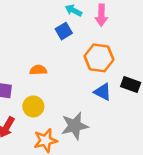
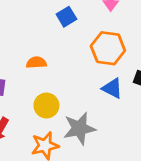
yellow circle: (33, 106) -> (46, 105), moved

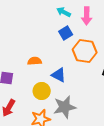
blue square: (66, 17) -> (66, 33), moved
blue triangle: (112, 88) -> (59, 75), moved

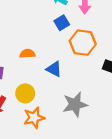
yellow circle: (42, 91) -> (25, 93), moved
gray star: (65, 107) -> (75, 104), moved

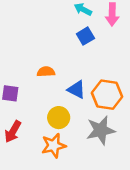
orange hexagon: (83, 43) -> (107, 95), moved
yellow circle: (25, 93) -> (59, 118), moved

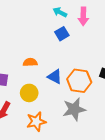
yellow circle: (59, 118) -> (29, 93), moved

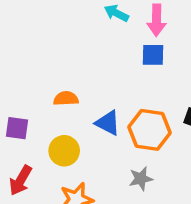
blue square: (62, 34) -> (153, 55), moved, turned 32
gray star: (74, 109) -> (141, 179), size x0.6

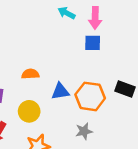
blue triangle: (108, 123) -> (60, 91), turned -36

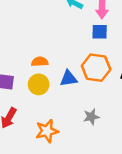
orange hexagon: (90, 96) -> (96, 68), moved
yellow circle: (29, 111) -> (39, 84), moved

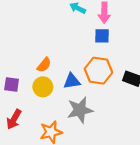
orange semicircle: (40, 62) -> (44, 65), turned 133
gray star: (91, 117) -> (80, 110), moved, size x1.6

